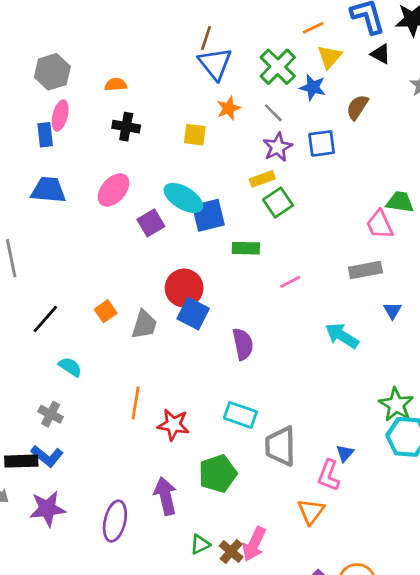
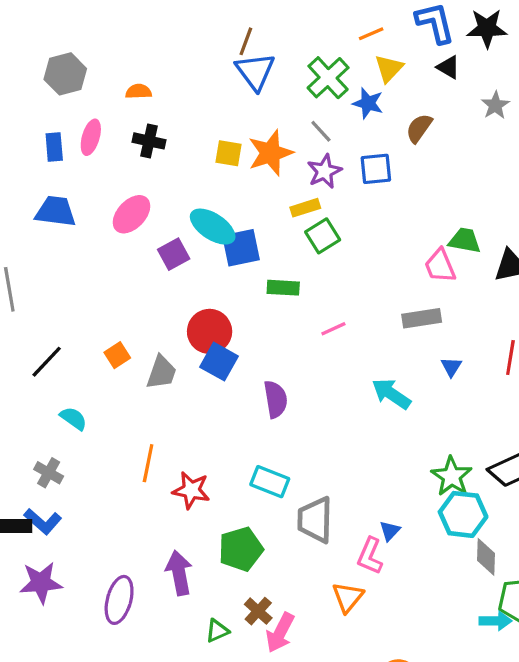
orange star: (229, 108) -> (270, 153), moved, size x1.6
pink ellipse: (60, 116) -> (91, 137), moved
brown cross: (231, 551) -> (258, 611), moved

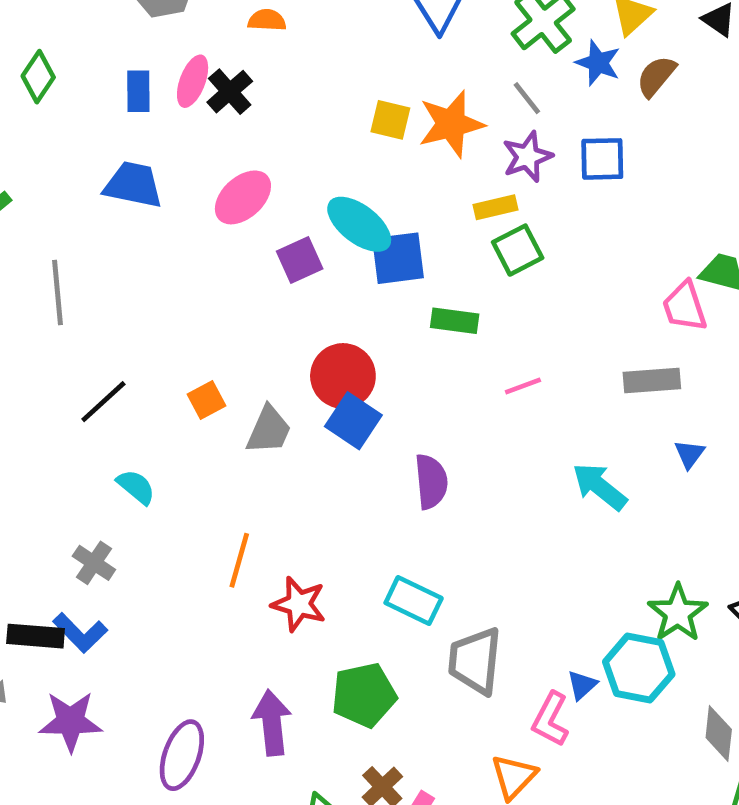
brown semicircle: (419, 128) -> (656, 76), moved
black cross: (149, 141) -> (230, 92), moved, turned 32
cyan hexagon: (463, 514) -> (639, 668), moved

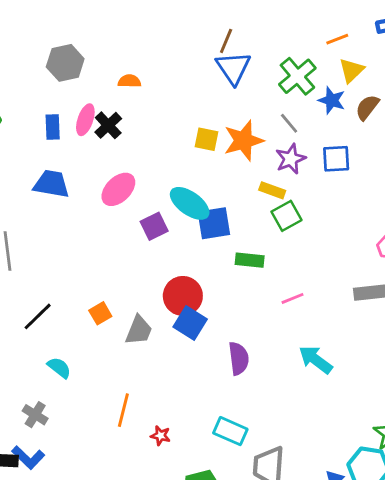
yellow rectangle: (495, 207) -> (272, 190), turned 35
cyan arrow: (600, 487) -> (315, 360), moved
red star: (299, 604) -> (161, 436), size x0.6

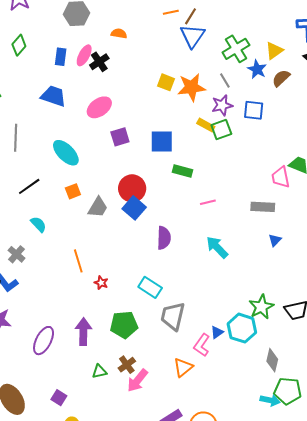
orange line: (337, 39) -> (171, 12), moved
cyan ellipse: (190, 203) -> (66, 153), moved
green square: (287, 216) -> (221, 129), moved
orange line: (123, 410) -> (78, 261), turned -40

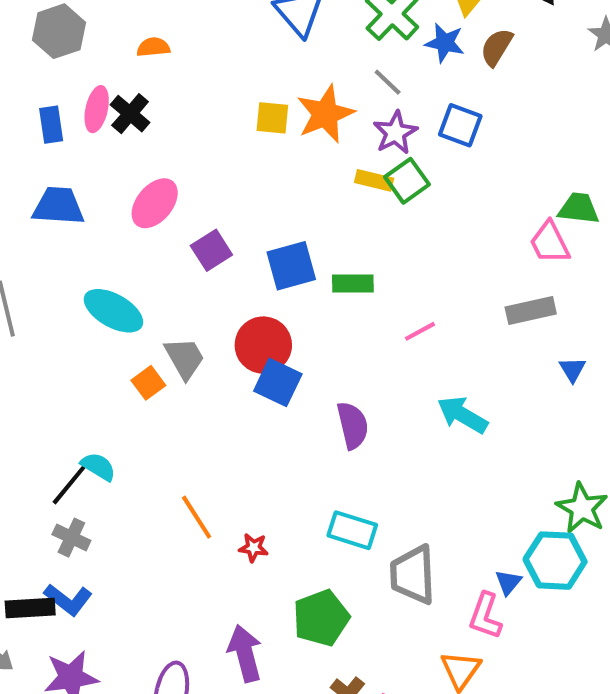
blue square: (254, 110) -> (460, 125), turned 30
blue square: (162, 141) -> (291, 266), moved
black line: (29, 186) -> (70, 484), moved
gray trapezoid: (98, 207) -> (185, 358), moved, turned -45

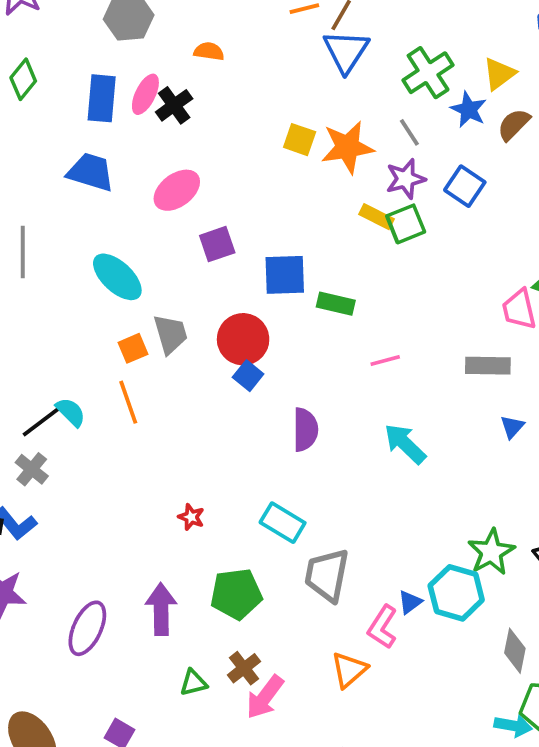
blue rectangle: (51, 125) -> (102, 98), size x1.4
blue square: (278, 382) -> (248, 376), size x0.7
orange line: (197, 517) -> (128, 402), moved

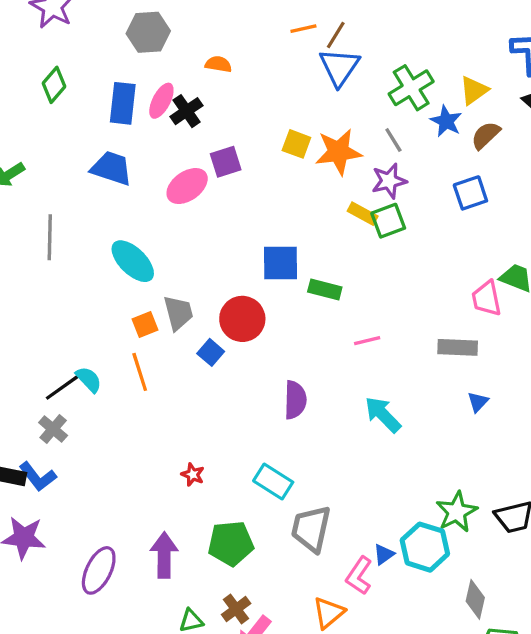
blue square: (465, 186) -> (470, 193), moved, turned 36
purple square: (217, 244) -> (226, 162), moved
blue square: (248, 376) -> (211, 352), moved

